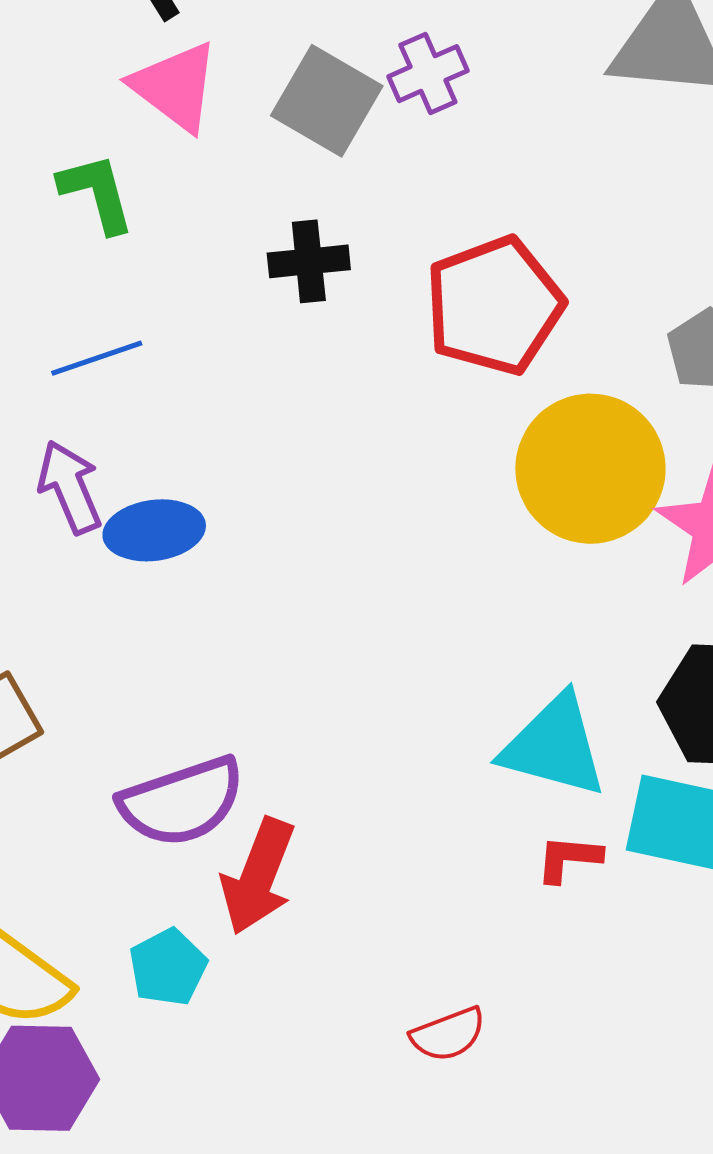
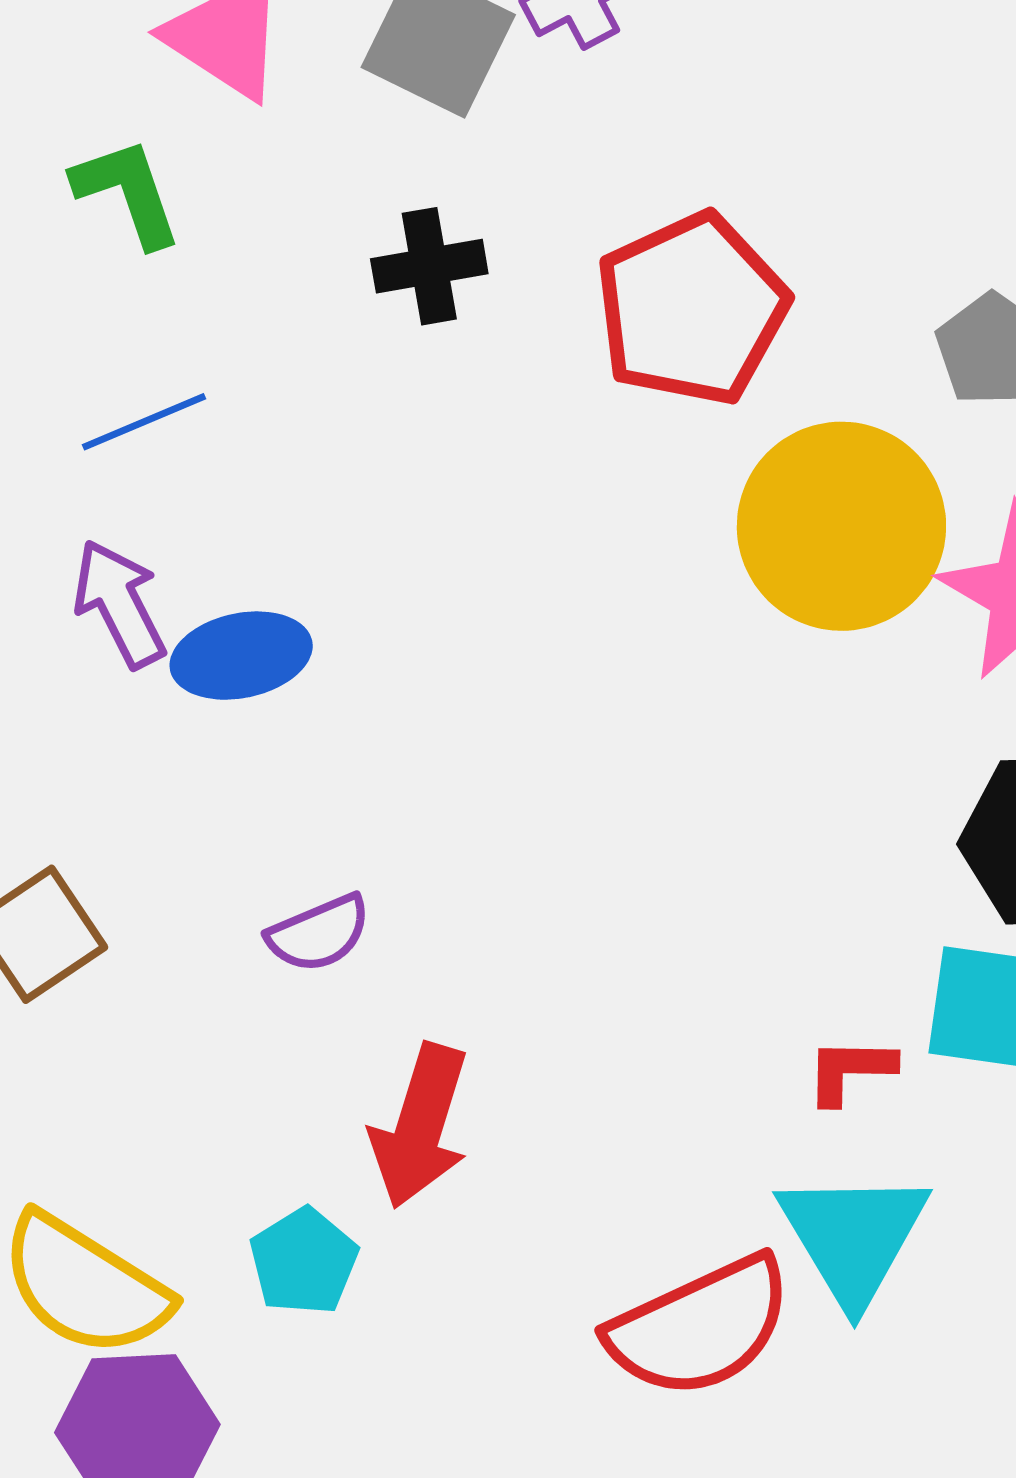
cyan triangle: (554, 746) -> (853, 1237), moved, turned 48
purple semicircle: (182, 802) -> (319, 933), moved, size x0.6
red semicircle: (448, 1034) -> (700, 1327), size x1.8

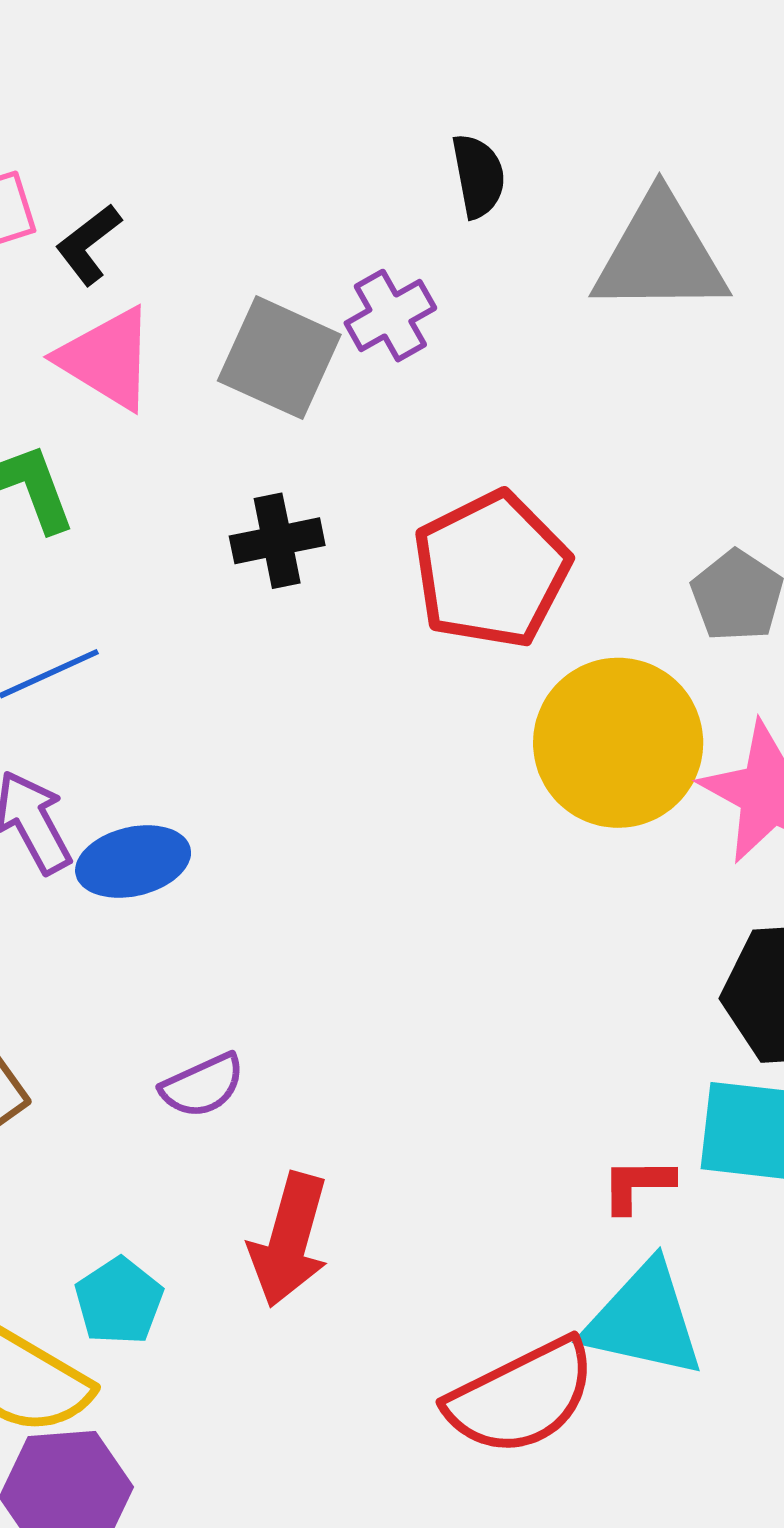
cyan triangle: (853, 1237) -> (644, 1320), turned -45
cyan pentagon: (304, 1261) -> (119, 1301), moved

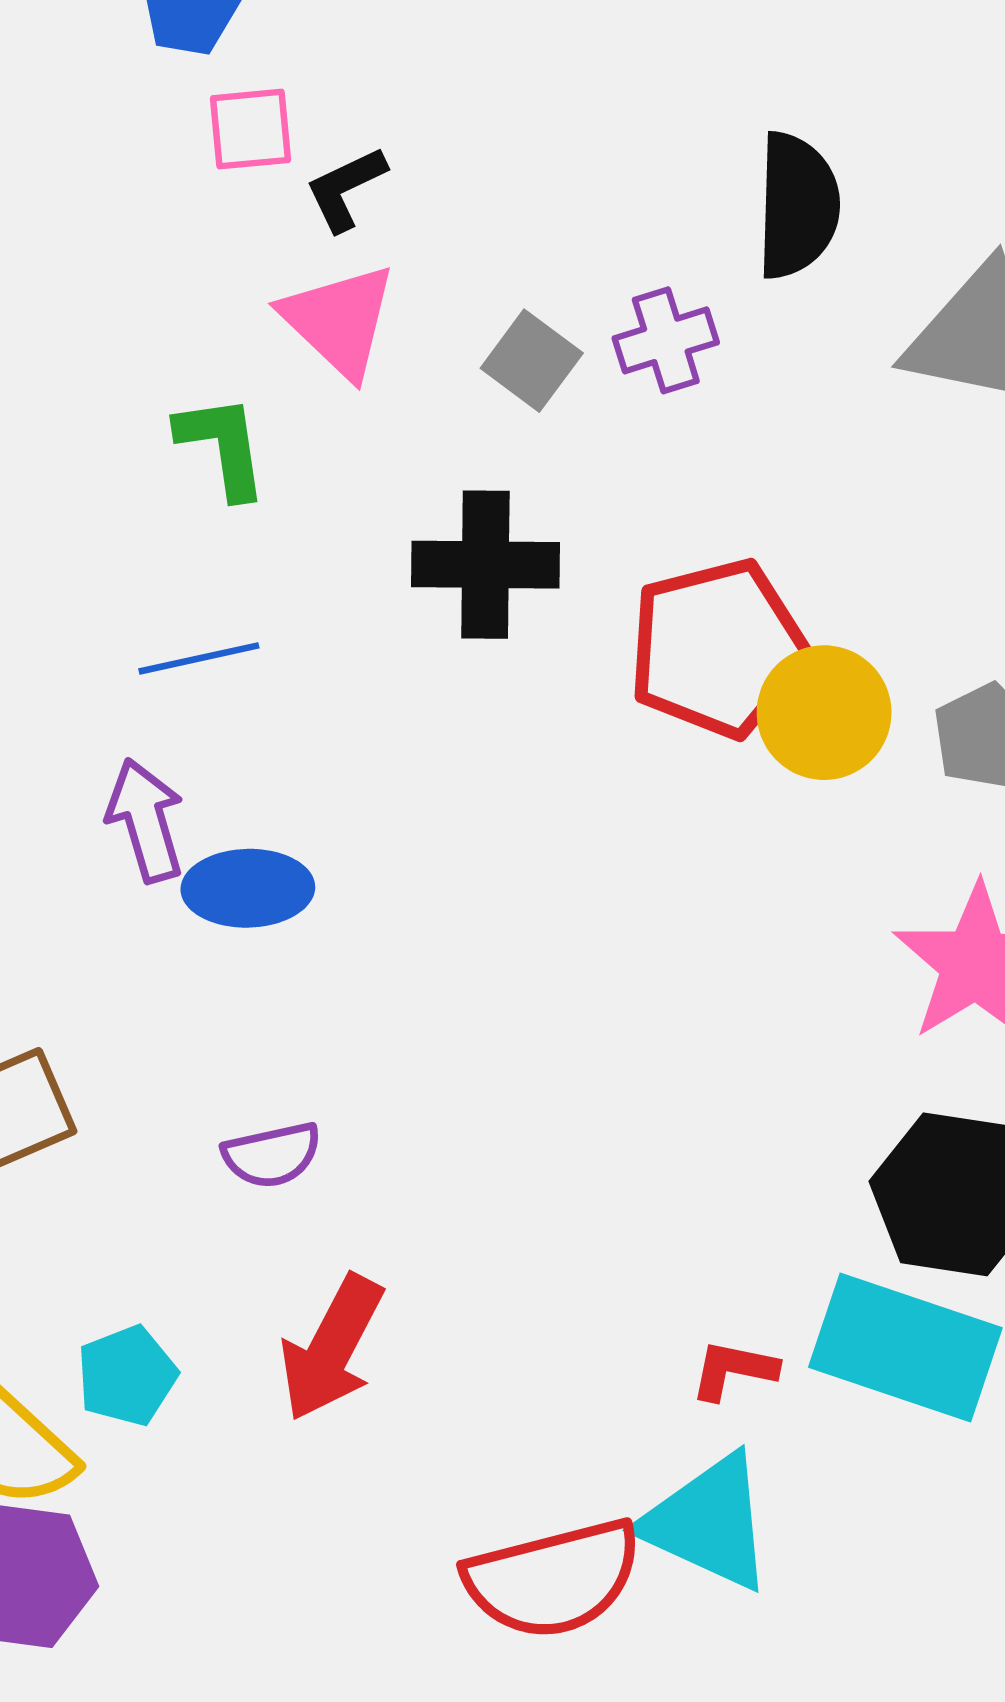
black semicircle: (478, 176) -> (797, 206), size x1.5
gray square: (279, 358) -> (532, 361), size x0.7
black cross: (277, 541) -> (485, 565), size x1.4
yellow circle: (618, 743) -> (824, 713), moved, size x0.7

